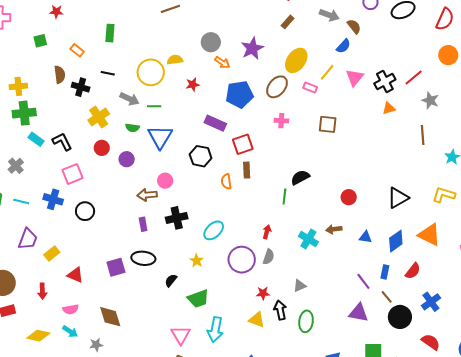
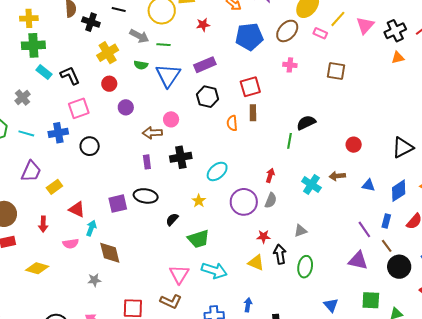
purple rectangle: (215, 123) -> (205, 65), moved, turned -50
purple circle: (127, 159) -> (126, 107), moved
blue cross: (53, 199) -> (58, 133), turned -30
cyan arrow: (215, 330) -> (214, 271), turned -85
cyan arrow: (70, 331) -> (91, 228), moved, turned -105

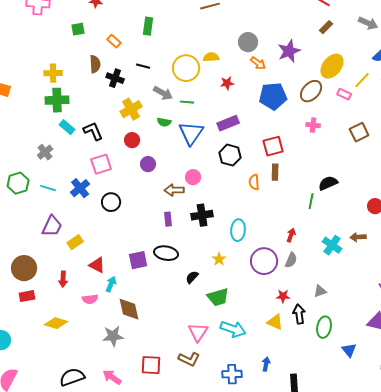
brown square: (336, 71) -> (359, 132), turned -36
blue cross: (58, 133) -> (80, 188), turned -30
cyan ellipse: (217, 171) -> (238, 230), turned -45
gray star: (94, 280) -> (113, 336), size x1.5
blue triangle: (331, 305) -> (349, 350), moved

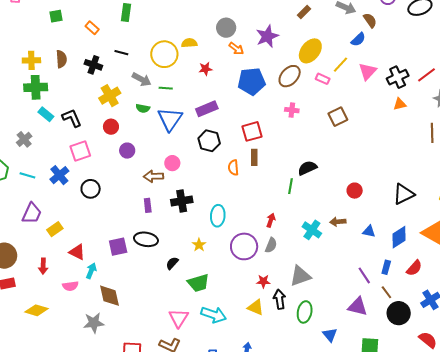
brown semicircle: (95, 64) -> (61, 59), moved
gray triangle: (320, 291) -> (300, 276), size x1.6

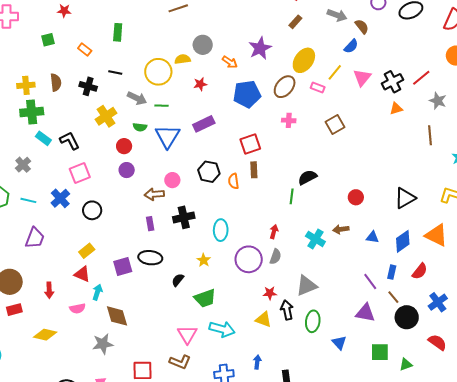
gray circle: (226, 28) -> (203, 45), moved
red circle: (111, 127) -> (124, 146), moved
black hexagon: (209, 141) -> (209, 172), moved
yellow rectangle: (55, 229) -> (87, 251), moved

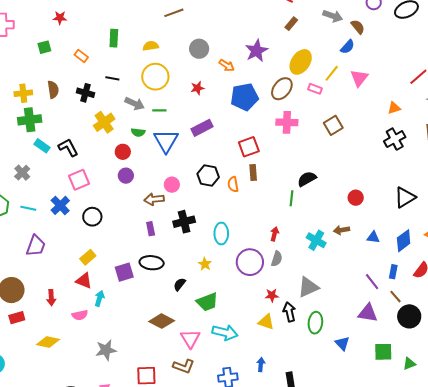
yellow semicircle: (183, 59) -> (151, 46), moved
black cross: (392, 82) -> (395, 139), moved
pink cross: (289, 120) -> (287, 122), size x1.5
brown diamond: (117, 316) -> (162, 321), moved, turned -45

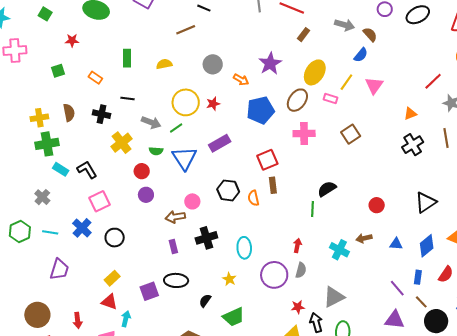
yellow circle: (155, 77) -> (186, 102), moved
green line: (159, 110) -> (176, 128), turned -32

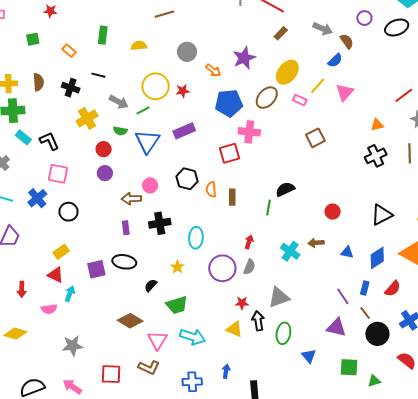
pink cross: (304, 133) -> (249, 132), moved
brown rectangle: (273, 185) -> (232, 197), moved
pink square: (99, 201) -> (58, 174), turned 30

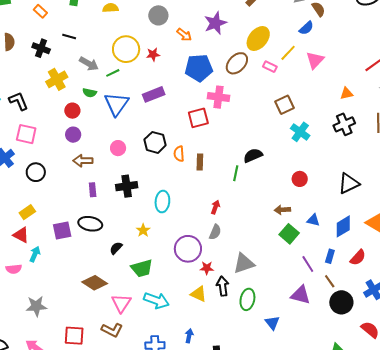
brown arrow: (131, 199) -> (83, 161), moved
cyan cross: (290, 251) -> (300, 132), moved
purple circle: (222, 268) -> (188, 249), moved
green square: (349, 367) -> (289, 234), moved, turned 36

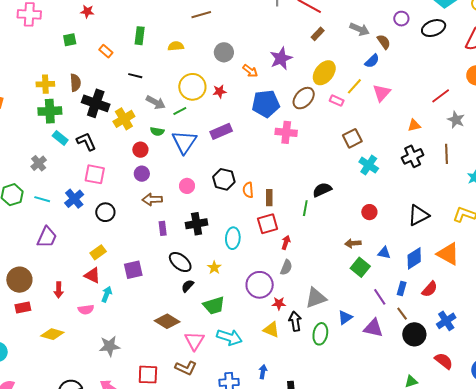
black cross: (41, 48) -> (96, 103), moved, size x1.5
red square: (198, 118) -> (268, 224), moved
black ellipse: (90, 224) -> (180, 262), moved, turned 30
blue triangle: (272, 323) -> (345, 317), moved, turned 35

